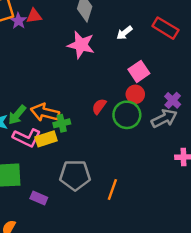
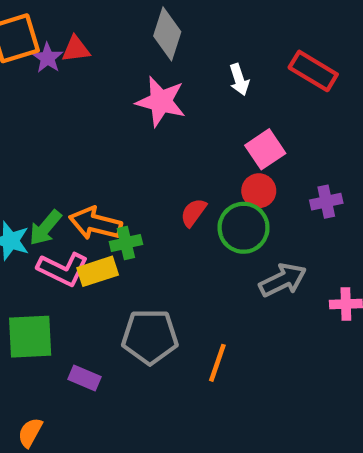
white arrow: (124, 33) -> (239, 80), turned -70
purple cross: (173, 100) -> (326, 202), turned 35
gray arrow: (164, 118) -> (283, 280), moved

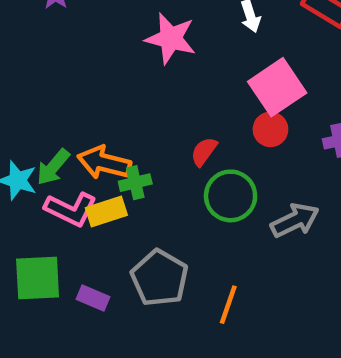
pink square: (265, 149) -> (277, 87), size x1.4
green circle: (244, 228) -> (231, 196), moved
gray pentagon: (150, 337) -> (160, 278), turned 30
purple rectangle: (85, 378) -> (93, 298), moved

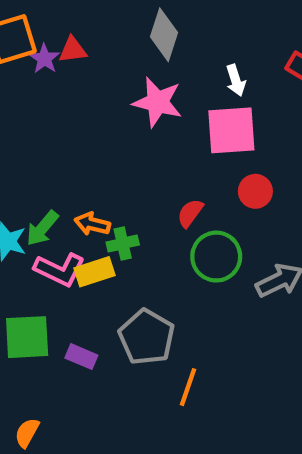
pink square: (277, 87) -> (231, 130), moved, turned 30
orange arrow: (104, 163) -> (92, 224), size x0.7
orange line: (228, 305) -> (188, 387), moved

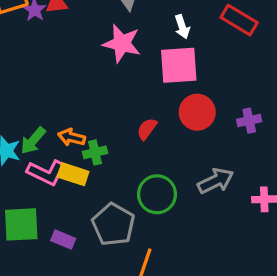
red circle: (255, 191) -> (197, 112), size x1.4
green circle: (216, 257) -> (157, 194), moved
yellow rectangle: (94, 272) -> (73, 174), turned 36

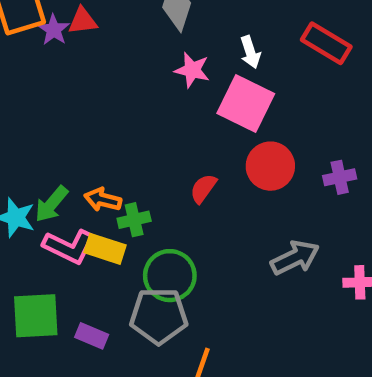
pink star: (122, 43) -> (192, 70), moved, size x0.7
pink square: (179, 65) -> (246, 104), turned 30
green circle: (157, 194) -> (170, 276), moved
gray pentagon: (113, 224) -> (159, 316), turned -30

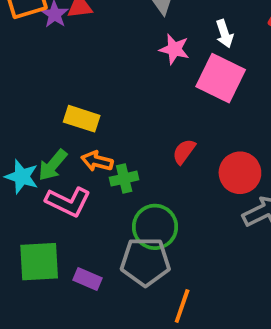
red circle: (270, 166) -> (240, 173), moved
yellow rectangle: (105, 249) -> (82, 119), moved

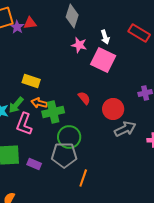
red semicircle: (184, 152) -> (84, 98), turned 104
green cross: (124, 179) -> (53, 112), size x1.5
pink L-shape: (68, 202) -> (24, 124), turned 85

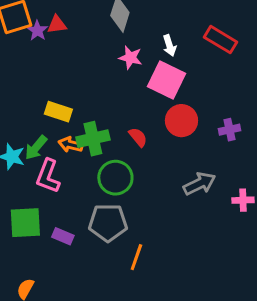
red circle: (113, 109) -> (181, 121), moved
green cross: (53, 112) -> (93, 139), moved
green circle: (69, 137) -> (115, 178), moved

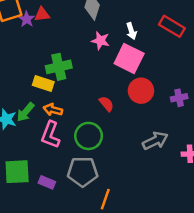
green cross: (93, 139) -> (59, 67), moved
pink L-shape: (48, 176) -> (50, 135), moved

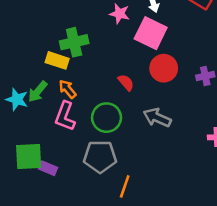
orange arrow: (53, 110) -> (68, 89), turned 36
gray arrow: (155, 141) -> (157, 118), moved, turned -130
purple rectangle: (47, 182) -> (48, 168), moved

